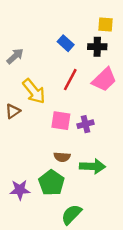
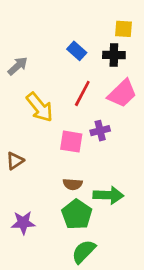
brown triangle: (13, 111) -> (15, 161), moved
purple cross: (86, 124) -> (100, 131), moved
green pentagon: (51, 183) -> (77, 214), moved

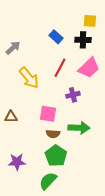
pink square: (71, 142) -> (48, 114), moved
brown triangle: (15, 161) -> (11, 117), turned 32
green arrow: (108, 195) -> (79, 128), moved
green semicircle: (84, 252) -> (48, 181), moved

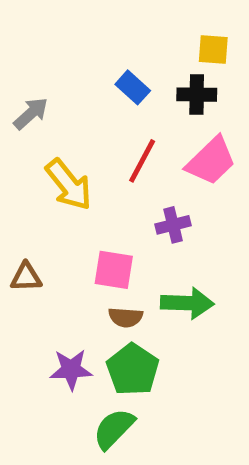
purple star: (17, 162) -> (71, 369), moved

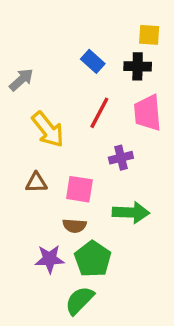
pink trapezoid: (211, 161) -> (148, 113), turned 129
brown triangle: (26, 277) -> (36, 183), moved
brown semicircle: (126, 317) -> (75, 226), moved

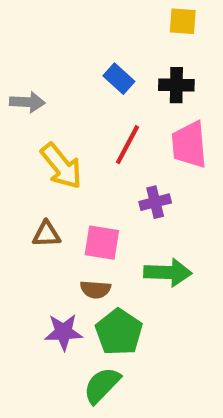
yellow square: (149, 35) -> (183, 21), moved
gray arrow: (21, 80) -> (27, 102), turned 45

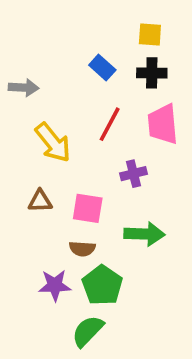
yellow square: (183, 21) -> (150, 35), moved

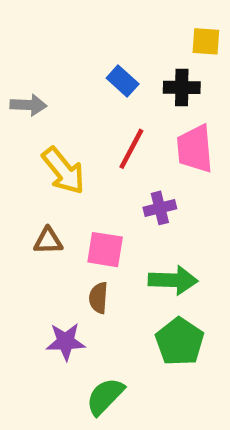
yellow square: (150, 35) -> (206, 41), moved
brown semicircle: (82, 249) -> (99, 298), turned 90
green pentagon: (102, 285) -> (180, 342), moved

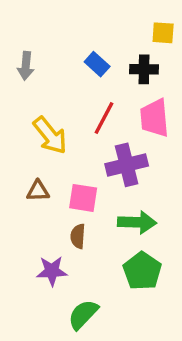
gray arrow: (28, 105) -> (26, 66), moved, turned 92
purple cross: (160, 208) -> (127, 165), size x1.6

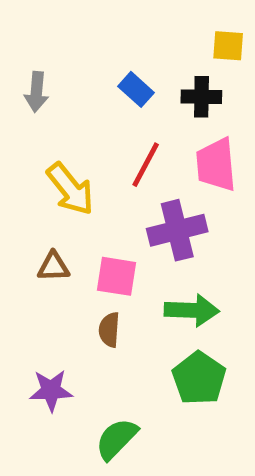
purple star: (52, 271) -> (51, 390), moved

